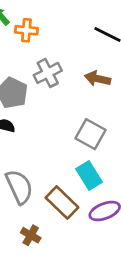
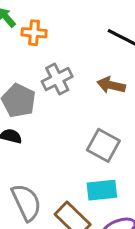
cyan rectangle: (89, 175) -> (102, 190), turned -64

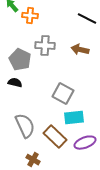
gray cross: (57, 79) -> (45, 46), turned 30
gray square: (103, 145) -> (63, 94), moved

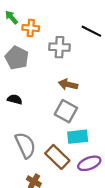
gray cross: (45, 46) -> (59, 47), moved
brown arrow: (80, 50) -> (68, 84), moved
gray pentagon: (20, 60) -> (17, 58), moved

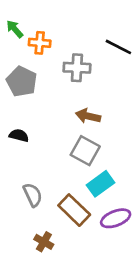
cyan rectangle: (78, 137) -> (100, 184), turned -30
gray semicircle: (25, 145) -> (33, 195), size x0.7

